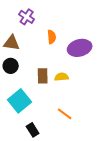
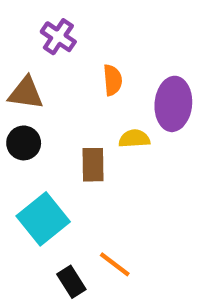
purple ellipse: (80, 48) -> (173, 104), turned -70
yellow semicircle: (62, 77) -> (134, 139), moved
orange line: (65, 114) -> (115, 264), moved

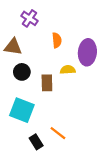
black circle: (24, 143) -> (22, 72), moved
cyan square: (43, 219) -> (22, 110), turned -30

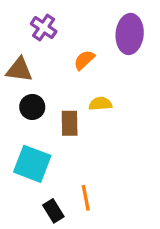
orange semicircle: (57, 40) -> (84, 60), turned -128
purple ellipse: (87, 52) -> (130, 34), moved
orange line: (58, 133) -> (86, 198), turned 42

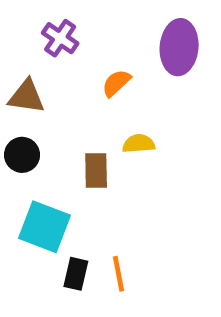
black circle: (32, 107) -> (22, 155), moved
black rectangle: (53, 211) -> (76, 274), moved, turned 45

